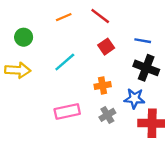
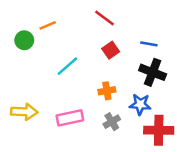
orange line: (64, 17) -> (48, 25), moved
yellow arrow: (18, 70) -> (24, 112), moved

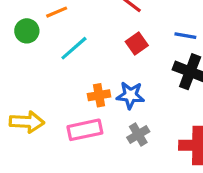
cyan line: (67, 66) -> (74, 48), moved
orange cross: (107, 91) -> (99, 95), moved
blue star: (140, 104) -> (130, 95), moved

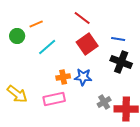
red square: (137, 43) -> (87, 44), size x1.5
yellow arrow: (27, 122) -> (17, 94), turned 35
gray cross: (138, 135) -> (104, 102), moved

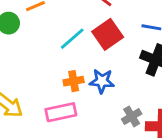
cyan line: (47, 47) -> (72, 39), moved

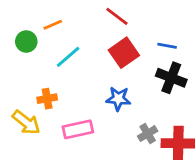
cyan line: (72, 39) -> (68, 57), moved
orange cross: (74, 81) -> (47, 99), moved

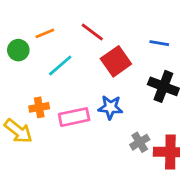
red line: (117, 16) -> (92, 32), moved
blue line: (167, 46) -> (159, 43), moved
pink rectangle: (78, 129) -> (74, 117), moved

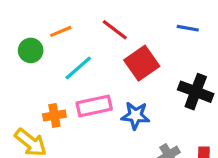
blue line: (159, 43) -> (188, 28), moved
pink rectangle: (74, 117) -> (94, 106), moved

